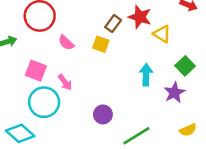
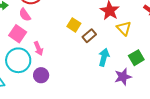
brown rectangle: (113, 24) -> (89, 36), moved
pink semicircle: (66, 43) -> (25, 15), moved
purple circle: (103, 114) -> (41, 75), moved

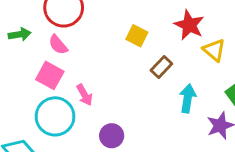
yellow square: (74, 25) -> (137, 36), moved
purple circle: (41, 75) -> (112, 136), moved

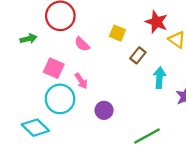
pink semicircle: (58, 45) -> (82, 44), moved

